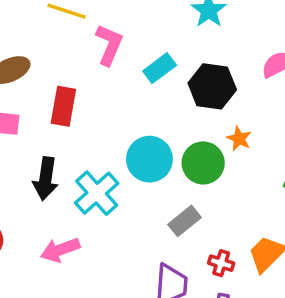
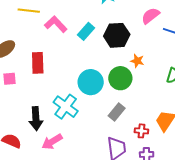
pink L-shape: (109, 45) -> (56, 24), turned -55
black arrow: (46, 179) -> (36, 119), moved

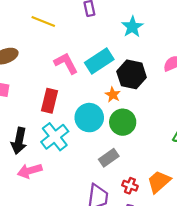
pink L-shape: (56, 24) -> (66, 63), moved
cyan rectangle: (86, 31) -> (99, 61), size x1.4
orange star: (137, 61) -> (113, 95), moved
red rectangle: (38, 63) -> (49, 101), moved

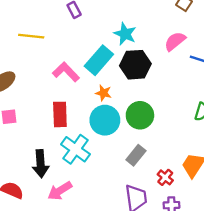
cyan star: (132, 27) -> (125, 34), moved
orange star: (113, 95) -> (103, 93), moved
red cross: (130, 186) -> (165, 177), turned 35

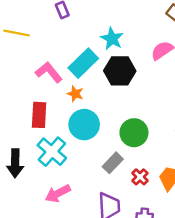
orange star: (103, 93) -> (75, 94), moved
green circle: (140, 115) -> (134, 133), moved
red cross: (165, 177) -> (140, 177), moved
pink arrow: (60, 191) -> (58, 193), moved

